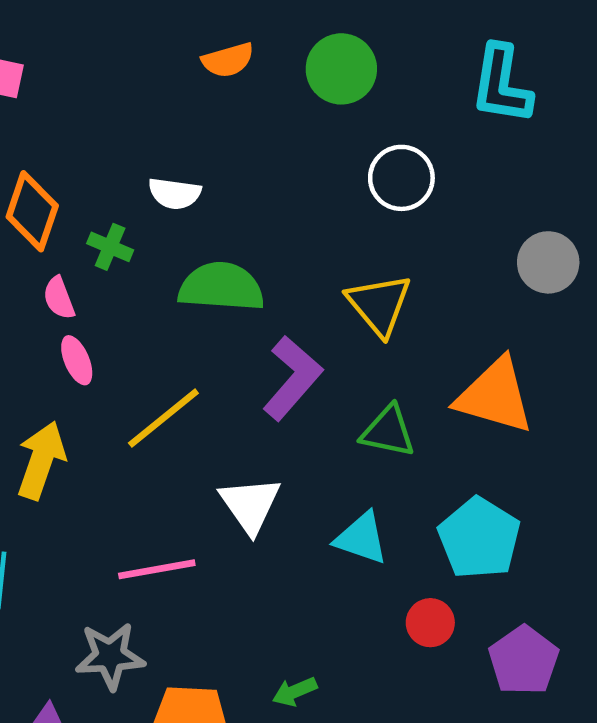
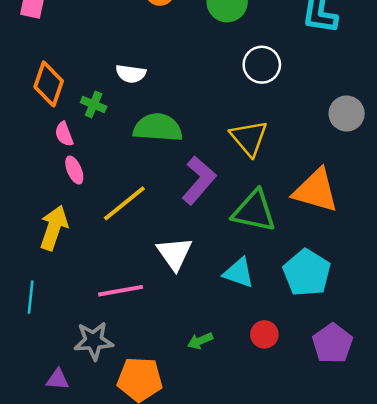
green triangle: (388, 431) -> (254, 211), size x1.4
red circle: (430, 623) -> (264, 334), moved
green arrow: (295, 692) -> (200, 341), moved

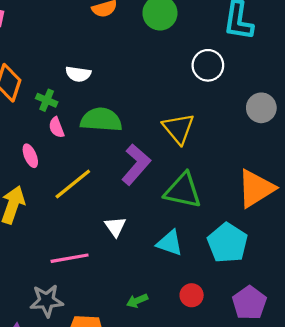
white circle: (262, 65) -> (208, 65), moved
pink semicircle: (64, 134) -> (56, 127), moved
orange triangle: (316, 191) -> (256, 188), moved, turned -48
white triangle: (174, 253) -> (115, 227), size x0.7

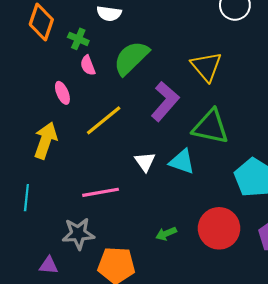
green semicircle: (101, 120) -> (131, 58), turned -48
cyan triangle: (170, 243) -> (182, 162), moved
red circle: (192, 295) -> (219, 228), size x1.8

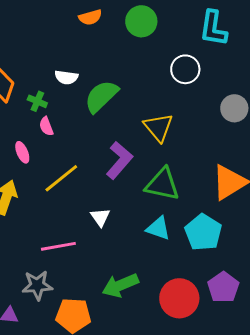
green semicircle: (131, 58) -> (101, 96), moved
cyan triangle: (182, 162) -> (158, 228), moved
red circle: (219, 228) -> (179, 298), moved
green arrow: (166, 234) -> (120, 285), size x1.8

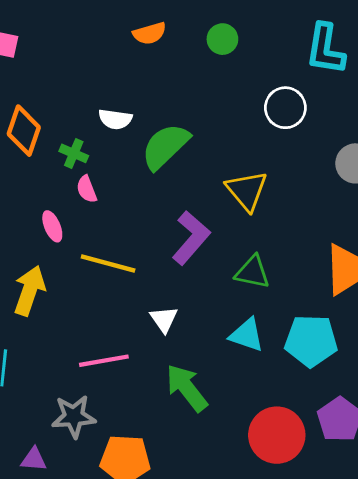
green circle: (141, 21) -> (222, 39), size x0.7
yellow line: (61, 178) -> (108, 264), turned 54
green triangle: (162, 184) -> (252, 272), size x0.7
cyan pentagon: (203, 232) -> (311, 341), turned -30
green arrow: (120, 285) -> (187, 388), moved, turned 75

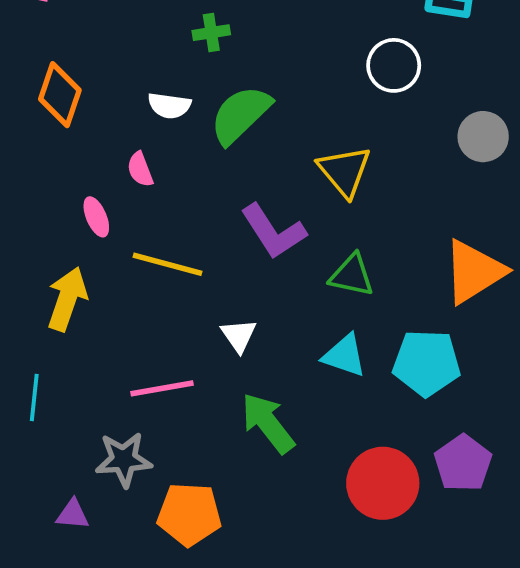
white semicircle: (115, 119) -> (169, 106), moved
green cross: (74, 153) -> (211, 33), moved, turned -32
purple L-shape: (191, 238) -> (273, 231), turned 106

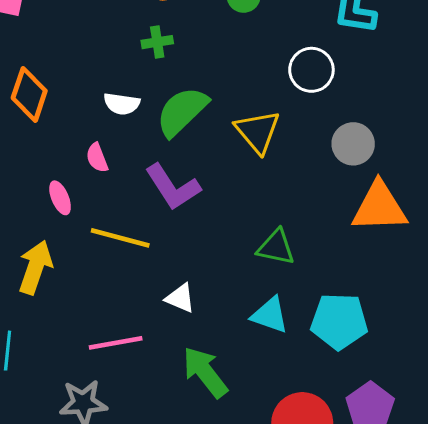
gray circle: (483, 137) -> (353, 144), moved
yellow triangle: (344, 171) -> (257, 132), moved
purple L-shape: (273, 231) -> (173, 187), moved
orange triangle: (474, 272) -> (379, 207), moved, turned 30
white triangle: (239, 335) -> (180, 298), turned -32

